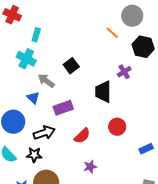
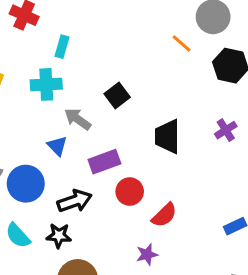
cyan cross: (26, 59) -> (46, 84), turned -30
purple cross: (124, 72) -> (226, 130), moved
red circle: (117, 127) -> (130, 192), moved
red semicircle: (82, 136) -> (164, 215), moved

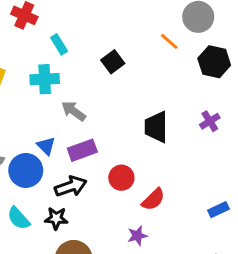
cyan rectangle: (62, 47) -> (59, 44), turned -48
black square: (117, 95) -> (113, 62), moved
blue triangle: (57, 146) -> (46, 146), moved
purple rectangle: (104, 162) -> (82, 150), moved

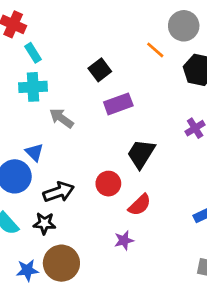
cyan rectangle: (59, 44) -> (33, 53), moved
black trapezoid: (156, 127) -> (141, 154), moved, turned 32
purple rectangle: (82, 150) -> (118, 104), moved

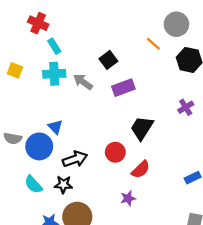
gray arrow: (61, 118) -> (83, 82), moved

